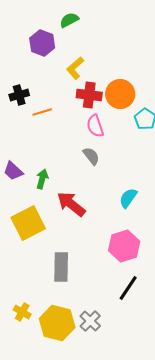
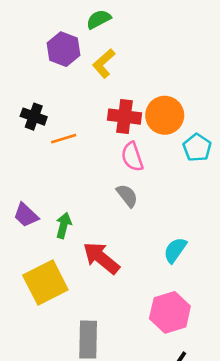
yellow L-shape: (75, 68) -> (104, 63), moved
black cross: (19, 95) -> (34, 117), turned 36

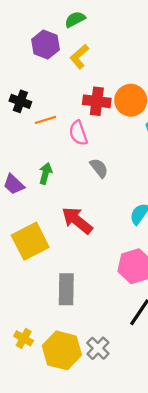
pink semicircle: (132, 157) -> (78, 133), moved
green arrow: (64, 225) -> (45, 173), moved

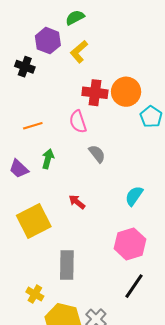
black cross: (20, 101) -> (25, 67), moved
orange line: (45, 120) -> (33, 126), moved
red arrow: (77, 220) -> (77, 202), size x0.6
yellow cross: (24, 338) -> (35, 294), moved

